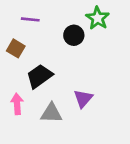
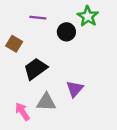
purple line: (30, 19) -> (38, 18), moved
pink arrow: (17, 104) -> (22, 112), moved, turned -30

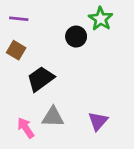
purple line: (38, 18) -> (19, 19), moved
purple triangle: (75, 89) -> (98, 121), moved

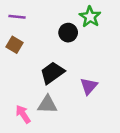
black trapezoid: (41, 79) -> (52, 73), moved
purple triangle: (98, 121) -> (89, 86), moved

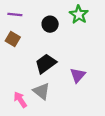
black circle: (68, 33) -> (50, 24), moved
gray triangle: (47, 104) -> (42, 91), turned 36

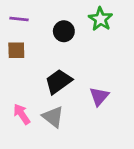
brown square: (13, 39) -> (16, 50), turned -32
pink arrow: (20, 100) -> (22, 114), moved

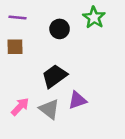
purple triangle: (99, 96) -> (77, 100), moved, turned 30
pink arrow: (22, 114) -> (20, 107), turned 78

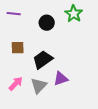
brown square: (15, 47) -> (18, 48), moved
gray triangle: (49, 109) -> (39, 86), turned 36

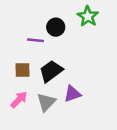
purple line: (14, 14) -> (36, 40), moved
brown square: (18, 48) -> (22, 70), moved

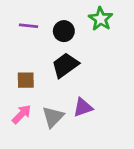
purple line: (36, 40) -> (28, 26), moved
black trapezoid: (51, 71) -> (65, 65), moved

